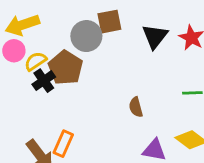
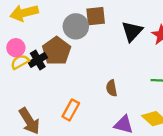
pink circle: (14, 51) -> (16, 48), moved
yellow semicircle: (36, 61) -> (20, 62), moved
orange rectangle: (63, 144) -> (71, 110), moved

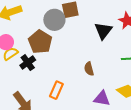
black triangle: (132, 31) -> (103, 31), moved
black cross: (38, 60) -> (28, 63), moved

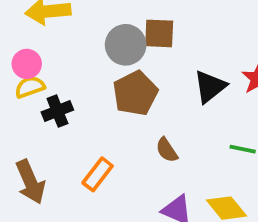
brown pentagon: (40, 42) -> (135, 93), moved
brown semicircle: (89, 69) -> (167, 150), turned -32

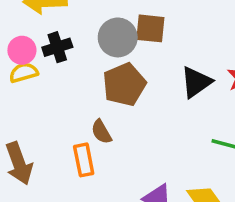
black cross: (57, 111) -> (57, 47), moved
brown semicircle: (167, 150) -> (101, 132), moved
orange rectangle: (98, 174) -> (84, 160), turned -52

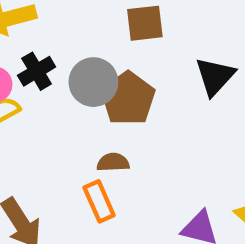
gray circle: (118, 37) -> (93, 82), moved
brown semicircle: (101, 132) -> (113, 162), turned 130

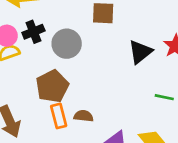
brown pentagon: (128, 98) -> (52, 86), moved
brown semicircle: (113, 162) -> (83, 116), moved

